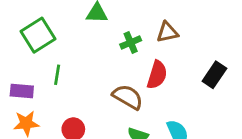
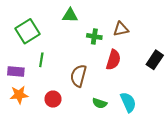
green cross: (131, 42) -> (94, 36), turned 32
brown semicircle: (128, 97) -> (78, 76), moved, turned -105

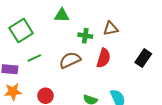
green line: (41, 60) -> (34, 58), turned 56
brown semicircle: (78, 76) -> (70, 60), moved, turned 50

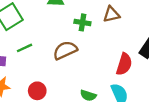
red semicircle: (104, 58) -> (124, 64), moved

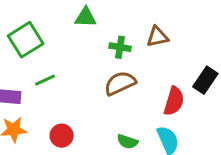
brown semicircle: (65, 50) -> (120, 83), moved

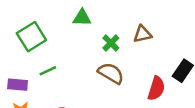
green cross: (120, 47) -> (111, 43), turned 36
brown semicircle: (120, 83) -> (111, 73), turned 56

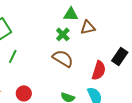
green triangle: (82, 18) -> (71, 14), moved
green line: (48, 71) -> (13, 56), turned -40

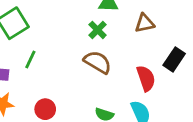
brown triangle: (88, 27) -> (145, 23), moved
red semicircle: (99, 70) -> (146, 78), turned -36

